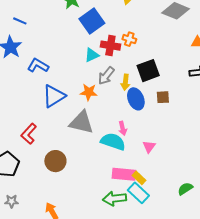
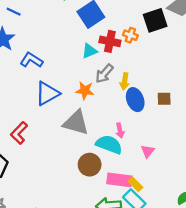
black square: (148, 71) -> (155, 20), moved
brown circle: (55, 161) -> (90, 165), moved

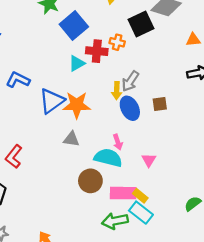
gray arrow: (104, 74) -> (130, 81), moved
orange star: (85, 91) -> (77, 105), size x1.4
blue triangle: (47, 93) -> (52, 101), moved
gray triangle: (76, 123) -> (71, 139), size x0.6

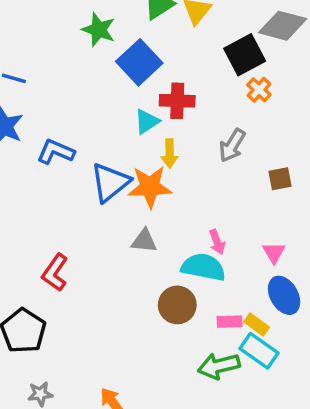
orange cross: (117, 42) -> (259, 90), moved, turned 32
yellow arrow: (117, 91) -> (170, 153), moved
blue ellipse: (130, 108) -> (284, 295), moved
pink triangle: (149, 160) -> (274, 253), moved
pink rectangle: (123, 193) -> (230, 322), size x0.6

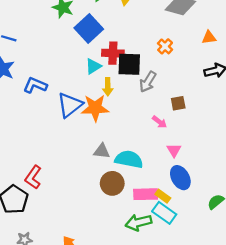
black square: (245, 55) -> (129, 64), moved, turned 30
gray triangle: (144, 241) -> (102, 151), moved
pink arrow: (217, 242) -> (159, 122), moved, turned -32
red L-shape: (55, 273) -> (33, 177), moved
pink rectangle: (230, 322) -> (146, 194), size x1.5

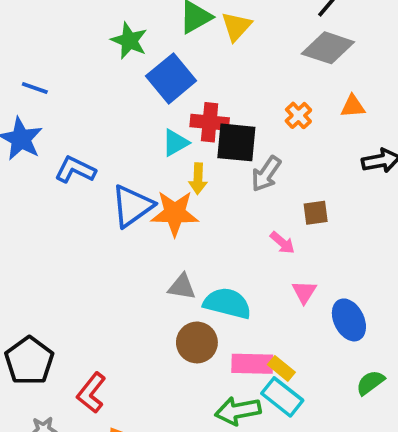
orange triangle: (209, 37) -> (353, 106), moved
red L-shape: (33, 177) -> (91, 393), moved
blue ellipse: (180, 178) -> (349, 320), moved

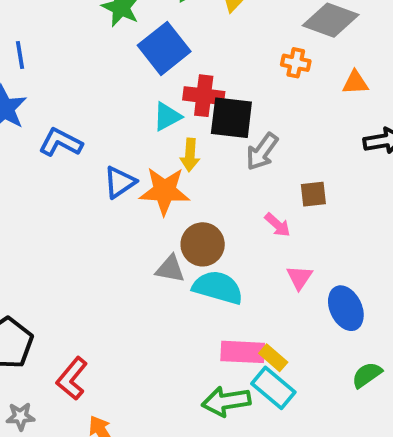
blue line: (35, 88) -> (20, 55), turned 60
orange cross: (298, 115) -> (296, 63), moved, turned -36
blue triangle: (132, 206) -> (120, 182), size x0.7
brown circle: (197, 342) -> (203, 244), moved

